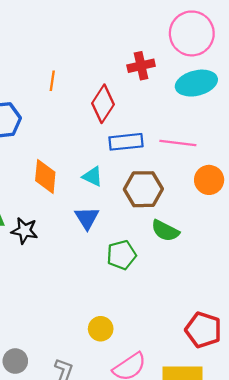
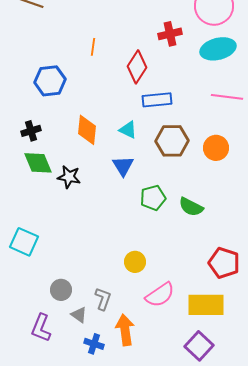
pink line: (178, 143) -> (227, 97), moved
orange circle: (209, 180) -> (216, 148), moved
green semicircle: (165, 231) -> (191, 207), moved

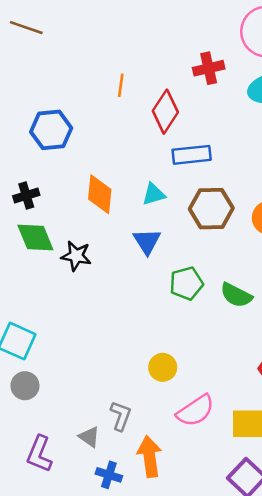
orange line: (93, 47) -> (121, 85), moved
cyan triangle: (128, 130) -> (154, 194), turned -42
gray circle: (61, 290) -> (25, 386), moved

